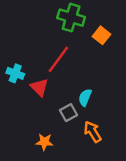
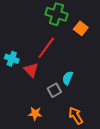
orange arrow: (93, 132) -> (76, 116), moved

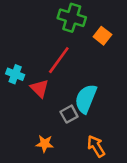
cyan semicircle: (68, 78) -> (86, 99), size x1.6

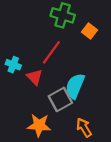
gray square: (69, 114) -> (60, 99), size x1.5
orange star: (45, 144) -> (39, 125), size x1.5

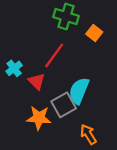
cyan cross: (13, 65) -> (14, 68), turned 32
orange star: (39, 125) -> (39, 118), moved

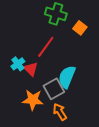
cyan cross: (14, 68) -> (18, 64), moved
orange arrow: (88, 134) -> (60, 112), moved

